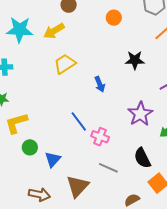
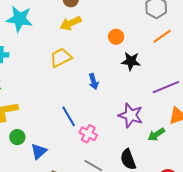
orange circle: (114, 18) -> (116, 37), moved
yellow arrow: (54, 31) -> (71, 23), moved
purple star: (140, 114) -> (131, 115), turned -30

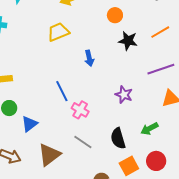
orange line: (162, 36) -> (160, 32), moved
purple star: (131, 115) -> (124, 95), size x0.7
green arrow: (156, 134) -> (149, 129), moved

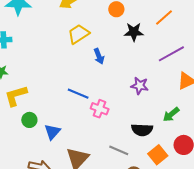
yellow trapezoid: (58, 32) -> (79, 34), moved
blue line: (62, 91) -> (78, 94), turned -30
black semicircle: (118, 138) -> (142, 130), turned -60
gray line: (83, 142) -> (119, 150), moved

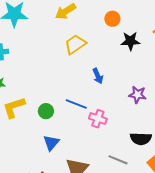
blue arrow: (99, 56) -> (98, 76), moved
green circle: (29, 120) -> (46, 111), moved

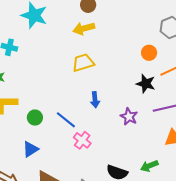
orange circle: (112, 19) -> (149, 53), moved
black star: (130, 41) -> (146, 84), moved
purple star: (137, 95) -> (129, 117), moved

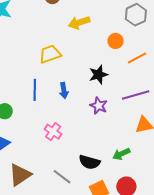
yellow arrow: (84, 28) -> (79, 23), moved
black star: (146, 84) -> (98, 75), moved, turned -30
blue line: (66, 120) -> (35, 90), moved, turned 55

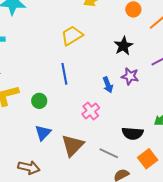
blue arrow: (64, 90) -> (108, 85), moved
pink cross: (53, 132) -> (91, 111), turned 30
brown triangle: (20, 175) -> (73, 145), moved

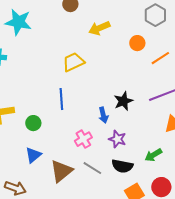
black star: (123, 46) -> (123, 101), moved
purple star: (130, 76) -> (117, 139), moved
gray line: (109, 153) -> (92, 168), moved

